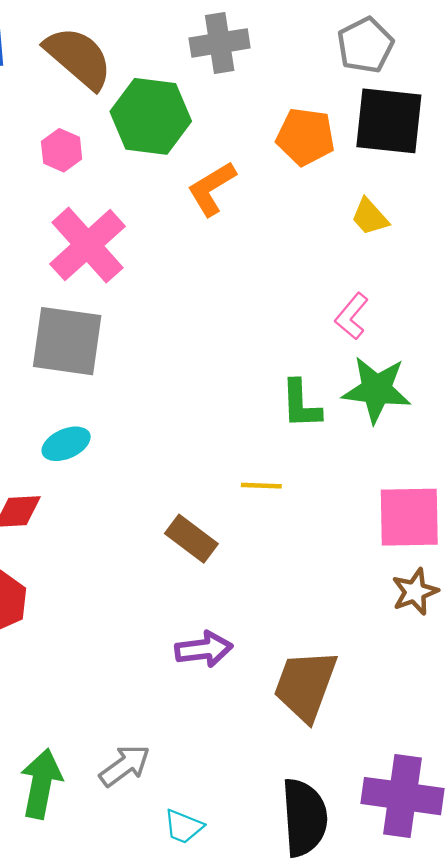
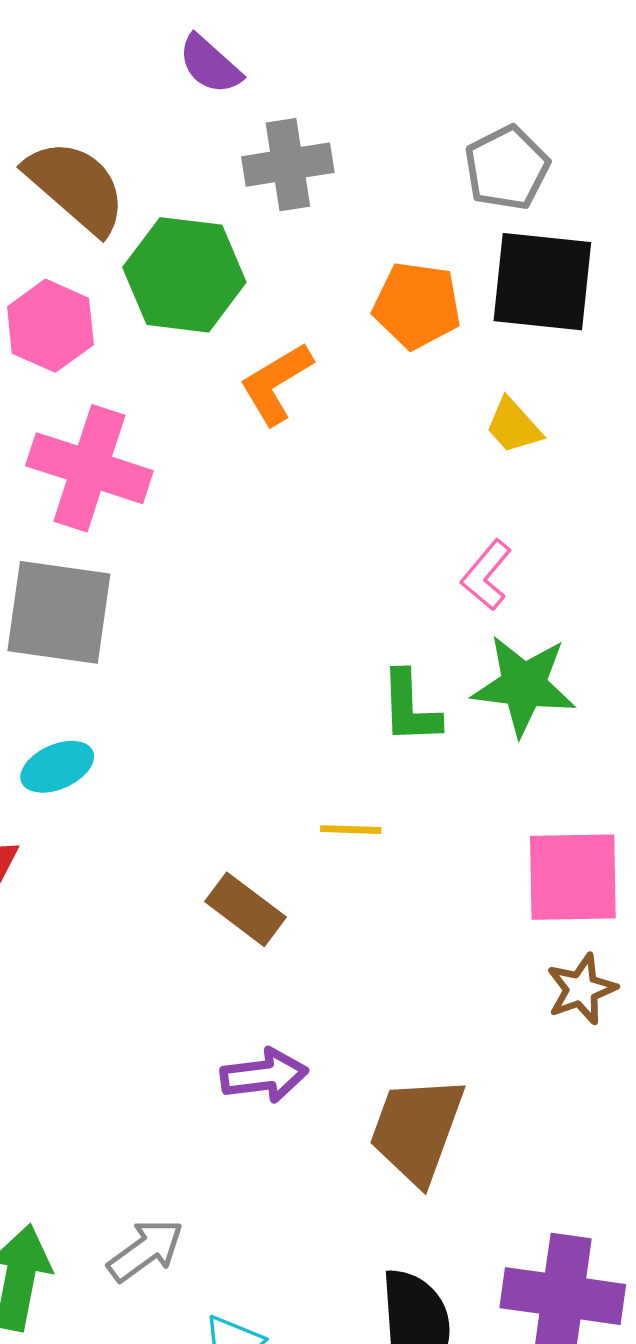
pink hexagon: (62, 150) -> (50, 326), size x1.4
pink cross: (87, 245) -> (89, 468), turned -30

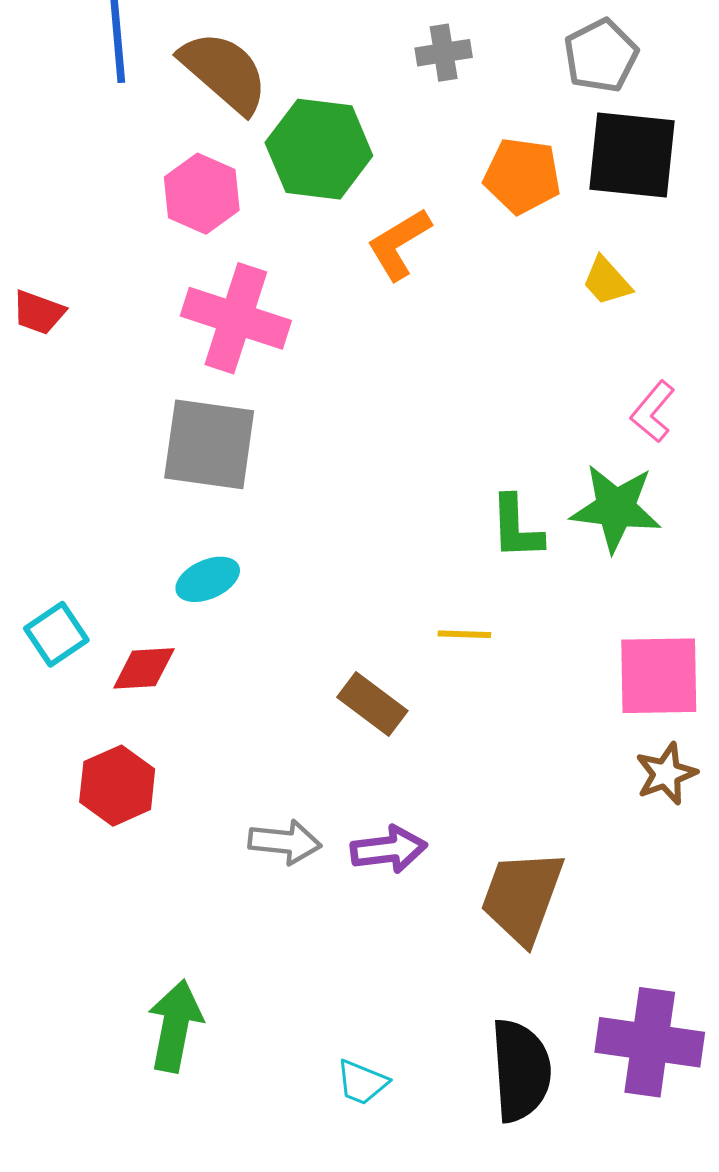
gray cross: (288, 165) -> (444, 53), moved, size x0.7
pink L-shape: (486, 575) -> (653, 412), moved
gray arrow: (145, 1250) -> (285, 842), moved, turned 42

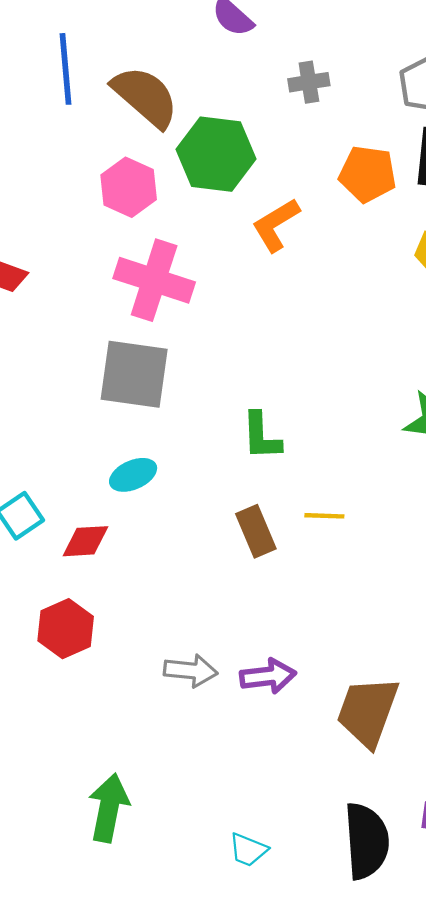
green L-shape: (516, 527) -> (261, 436), moved
brown rectangle: (372, 704) -> (256, 531), moved, turned 30

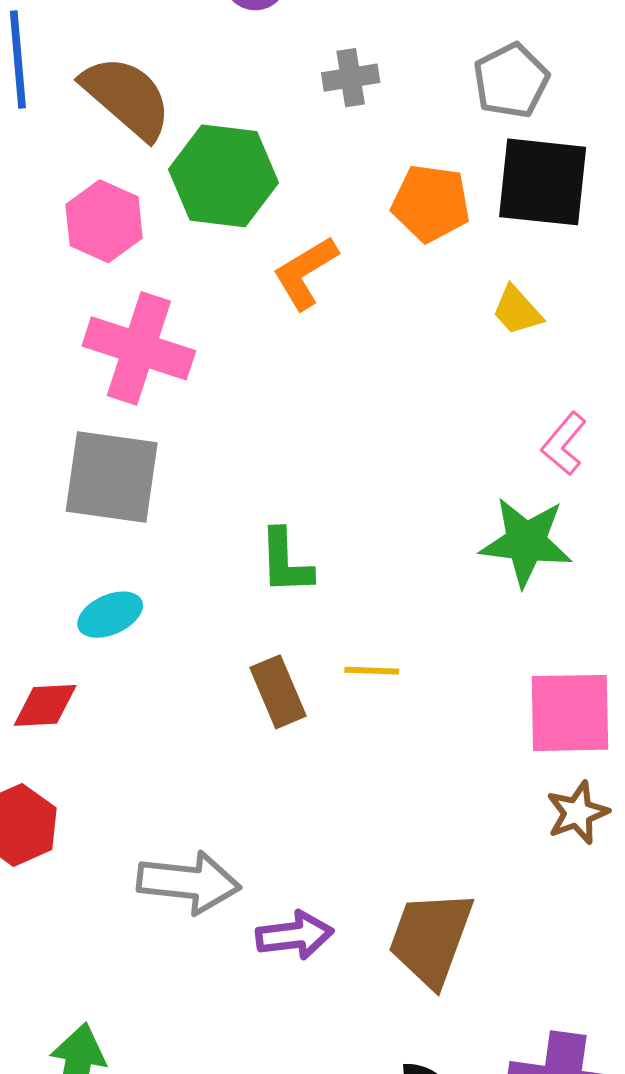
gray arrow: (191, 671) -> (189, 882), size x1.4
purple arrow: (268, 676) -> (295, 935), moved

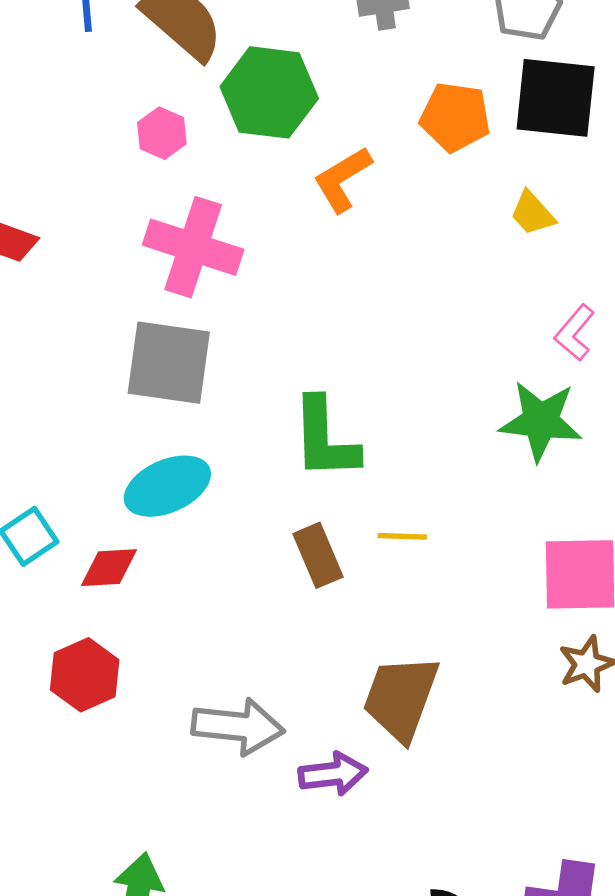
pink hexagon: (104, 221) -> (162, 133), size x0.7
green L-shape: (286, 562) -> (325, 439), size x1.4
cyan ellipse: (110, 615) -> (167, 486), size x1.5
brown trapezoid: (431, 938) -> (401, 698), moved

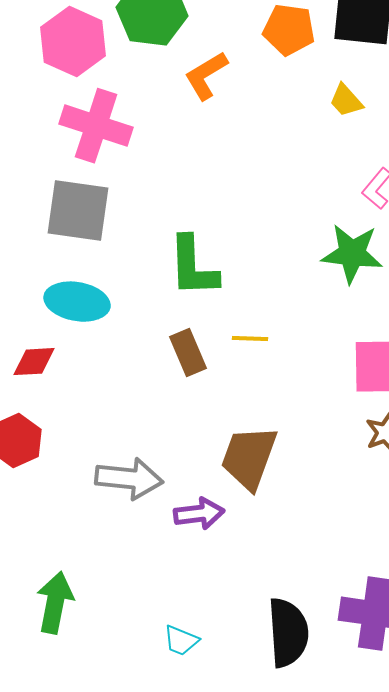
pink hexagon: (162, 133) -> (73, 42), size x1.8
cyan ellipse: (167, 486) -> (77, 302), turned 34

